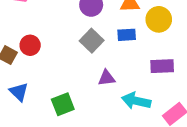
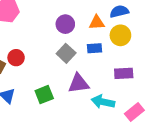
purple triangle: (107, 78) -> (79, 84), size x1.5
green square: (63, 104) -> (44, 95), moved

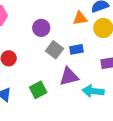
purple circle: (65, 24) -> (41, 28), moved
blue rectangle: (95, 48) -> (77, 49), moved

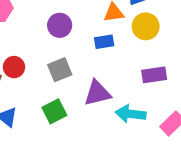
blue rectangle: (77, 49) -> (104, 42), moved
gray square: (55, 50) -> (60, 70), moved, turned 30

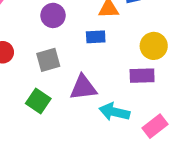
yellow circle: (146, 26) -> (154, 46), moved
green square: (54, 111) -> (38, 101), turned -35

